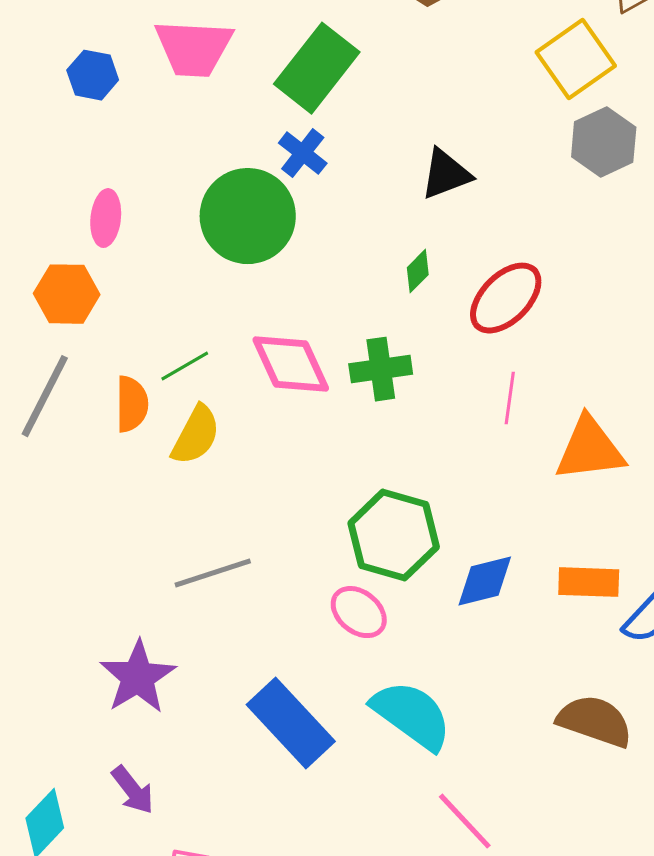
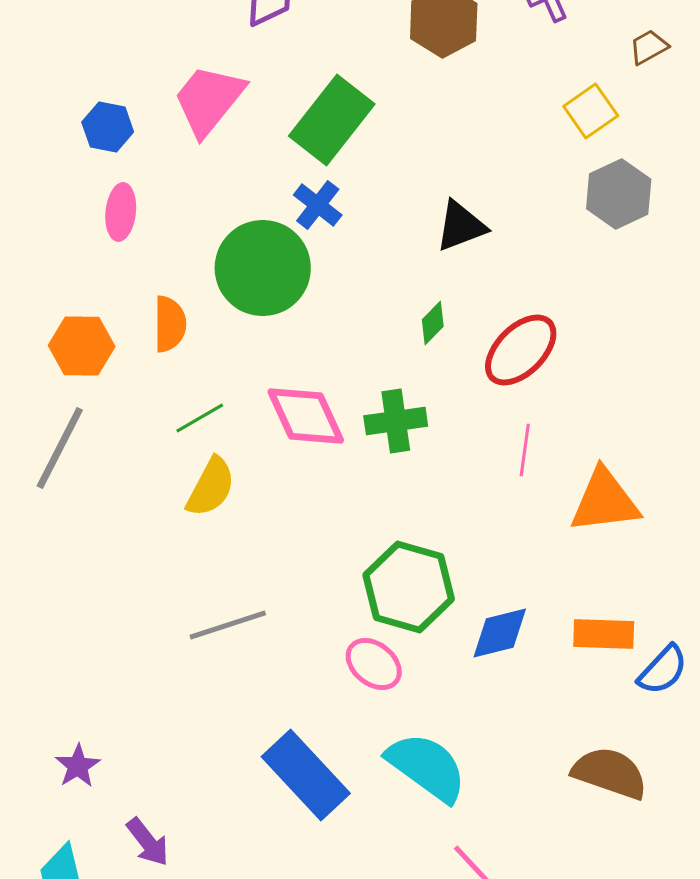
pink trapezoid: (194, 48) -> (209, 100), turned 126
yellow square: (576, 59) -> (591, 111), size x0.7
pink ellipse: (106, 218) -> (121, 212), moved
orange semicircle: (132, 404) -> (170, 324), moved
purple star: (138, 677) -> (78, 766), moved, size x0.6

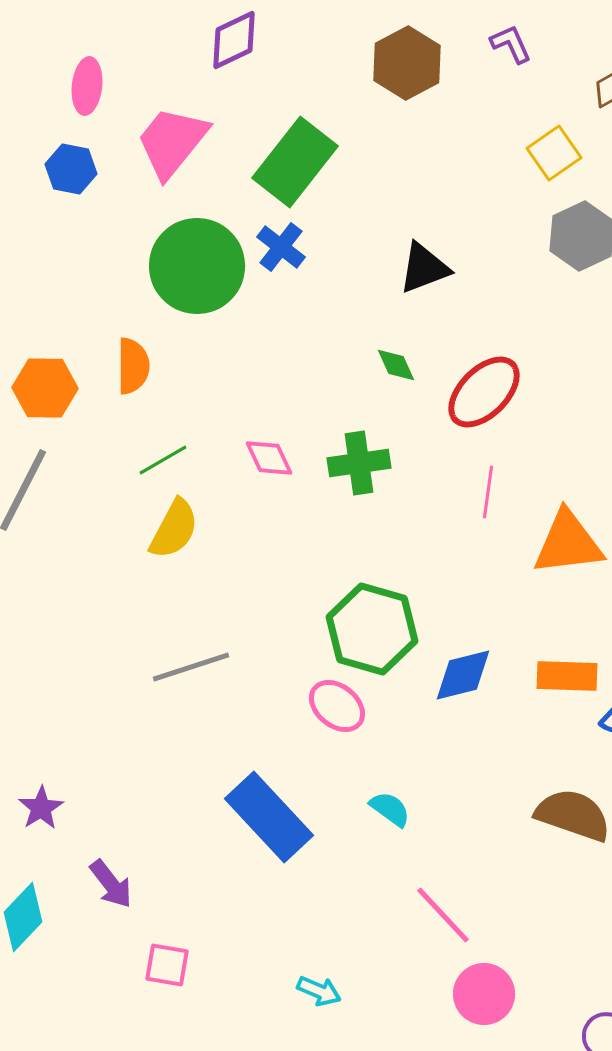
pink ellipse: (121, 212) -> (87, 86), moved
green circle: (263, 268) -> (197, 266), moved
green diamond: (433, 323) -> (396, 365), turned -69
pink diamond: (306, 416) -> (269, 458), size x0.6
cyan semicircle: (427, 767) -> (390, 809), size x0.5

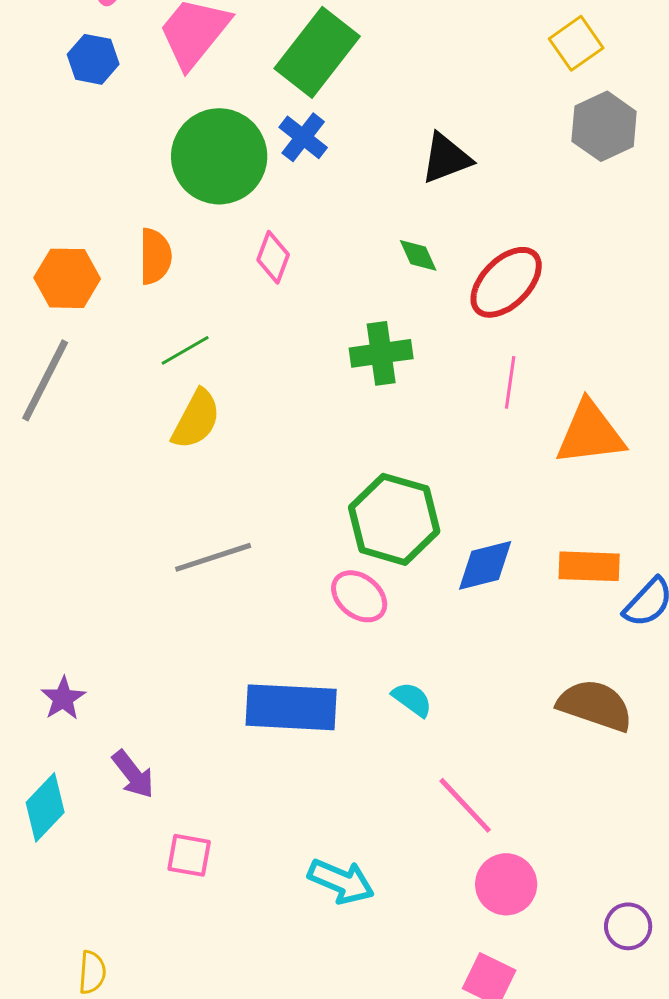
pink diamond: (269, 458) -> (273, 257), moved, turned 45
blue rectangle: (269, 817) -> (291, 707), turned -44
cyan arrow: (319, 991) -> (341, 881), size x1.5

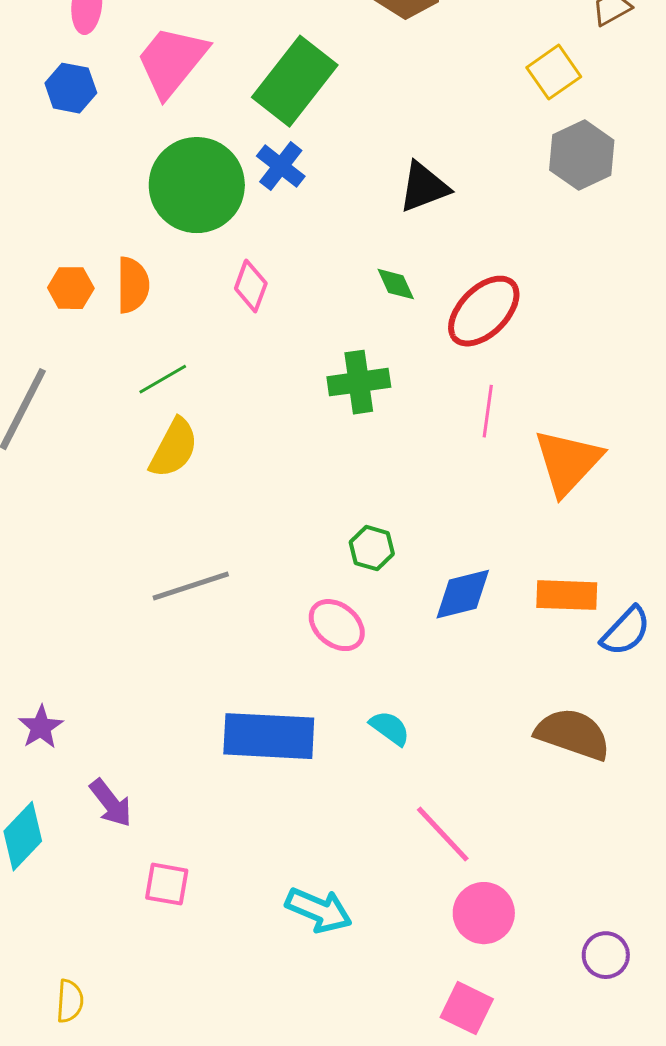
orange hexagon: (67, 278) -> (71, 288), moved, size x0.7
orange triangle: (590, 433) -> (568, 462), turned -40
green hexagon: (394, 519) -> (372, 548), size x0.5

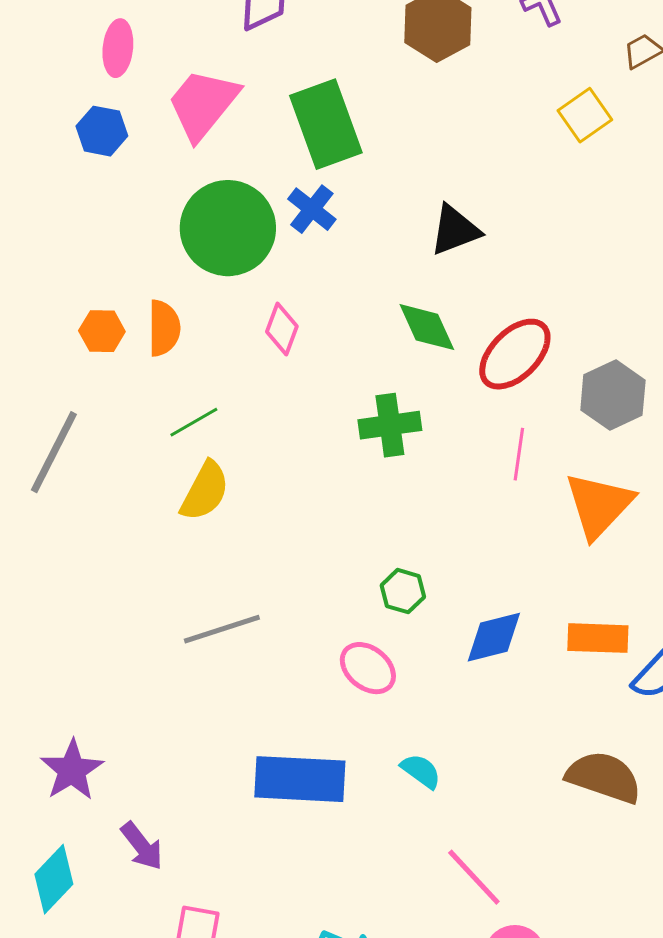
green rectangle: (295, 81) -> (326, 124), turned -58
gray hexagon: (582, 155) -> (613, 395), moved
green diamond: (396, 284) -> (427, 327), size x1.5
purple star: (41, 727) -> (72, 770), size x1.4

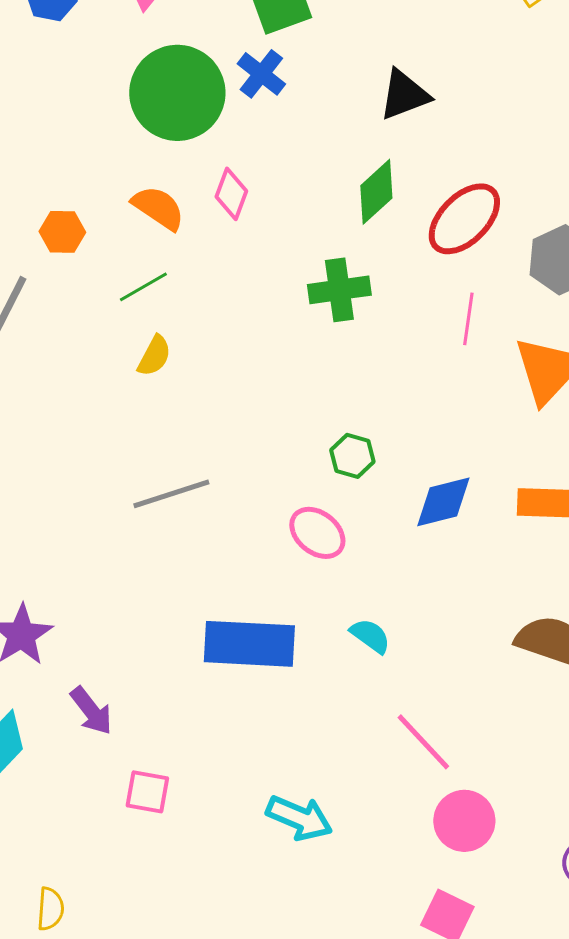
green diamond: (427, 327) -> (376, 192), turned 72
orange semicircle: (164, 328) -> (158, 208), moved, turned -56
orange hexagon: (102, 331) -> (62, 232), moved
yellow semicircle: (205, 491) -> (154, 356), size x0.7

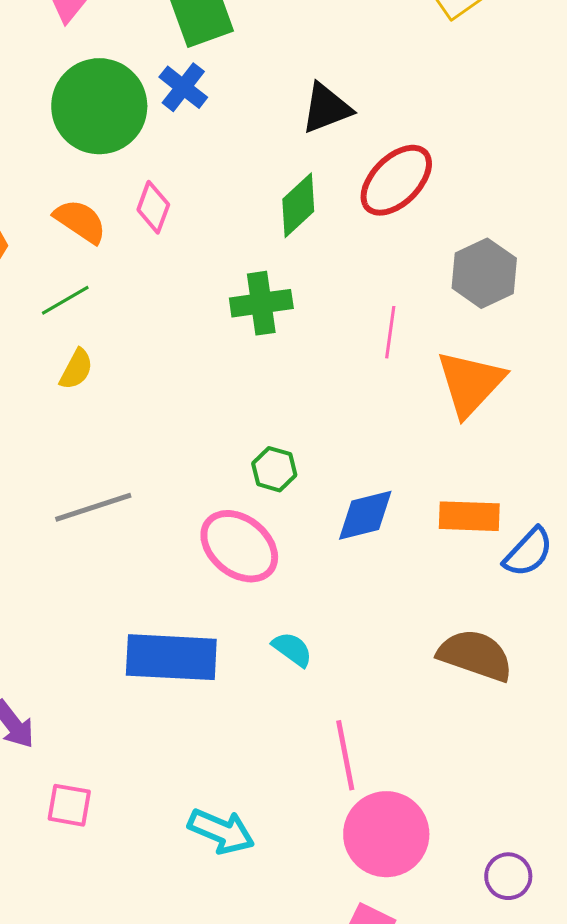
red ellipse: (464, 219) -> (396, 180), moved
pink ellipse: (317, 533) -> (239, 546), size x1.4
pink line: (423, 742) -> (345, 755), turned 32
pink circle: (464, 821) -> (386, 834), size x1.4

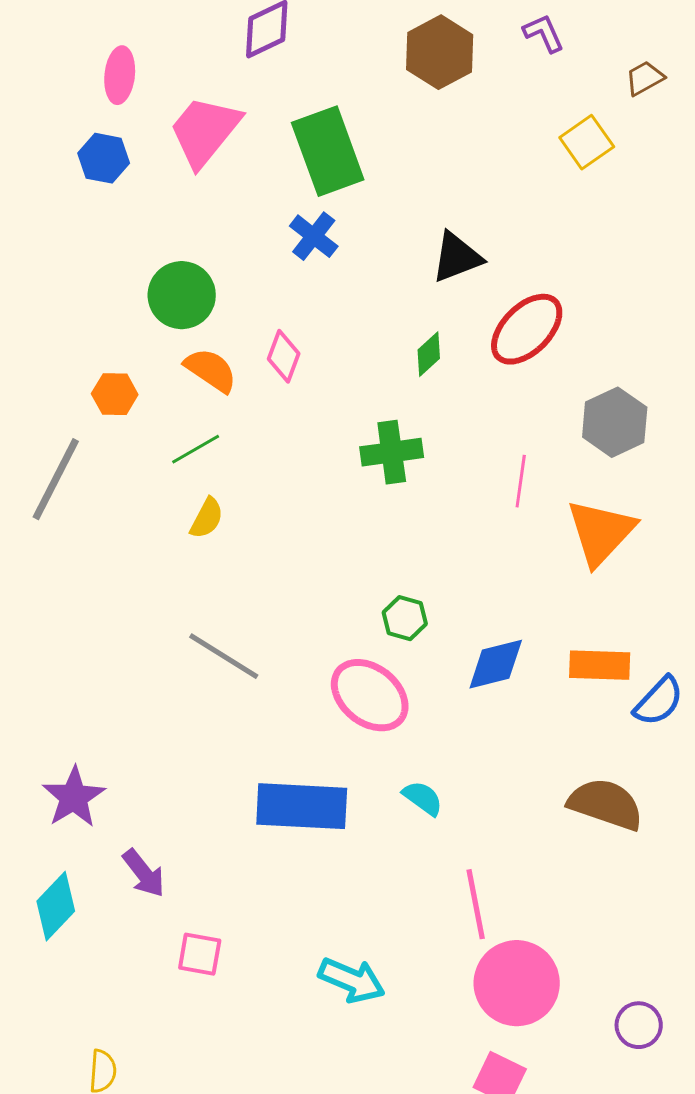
green circle: (99, 106) -> (182, 295), moved, size x0.7
green diamond: (298, 205) -> (429, 354), size x0.7
gray line: (93, 507) -> (224, 656), turned 50

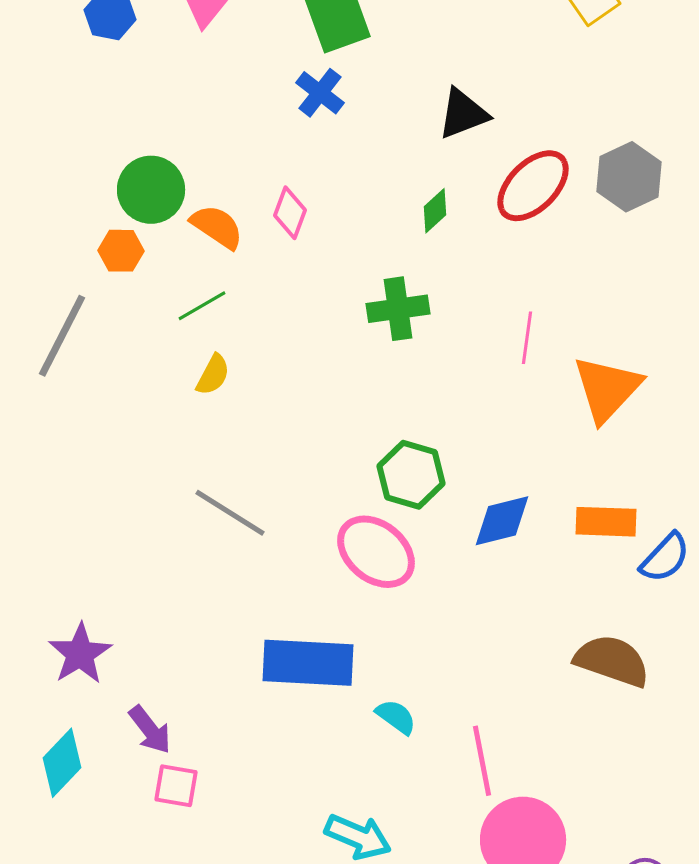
green circle: (182, 295) -> (151, 190), moved
gray hexagon: (615, 422) -> (629, 177), moved
green hexagon: (405, 618) -> (411, 475), size x1.5
cyan semicircle: (423, 798) -> (396, 717), moved
pink square: (200, 954) -> (176, 786), moved

